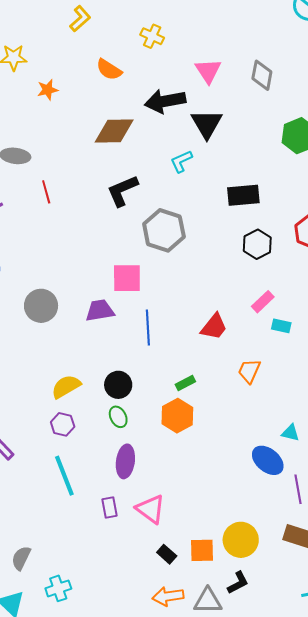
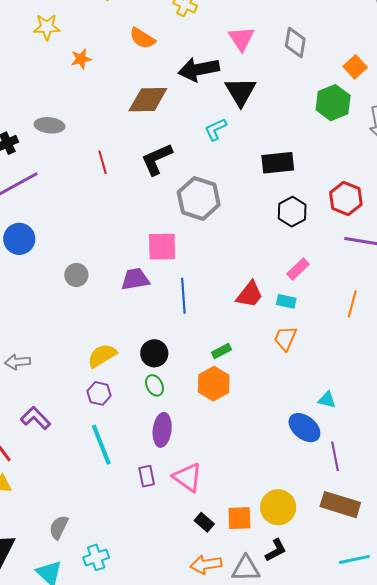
red line: (46, 192) -> (103, 162), moved
gray circle: (41, 306) -> (76, 275), size x0.7
cyan rectangle: (281, 326) -> (286, 301), moved

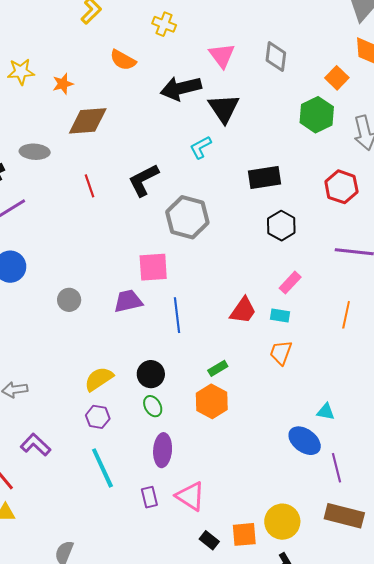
yellow star: (47, 27) -> (21, 72), moved
brown diamond: (148, 100) -> (88, 121), moved
red hexagon: (346, 198) -> (341, 187), moved

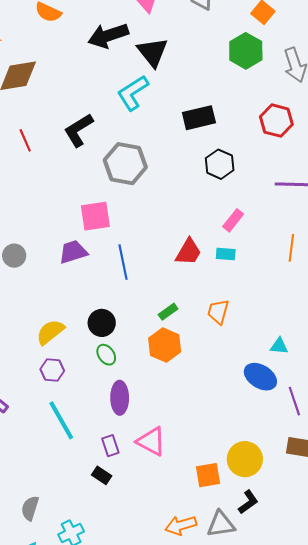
cyan L-shape: (201, 147) -> (133, 93), size x1.5
orange trapezoid: (281, 353) -> (218, 312), moved
black rectangle: (209, 540) -> (102, 475), moved

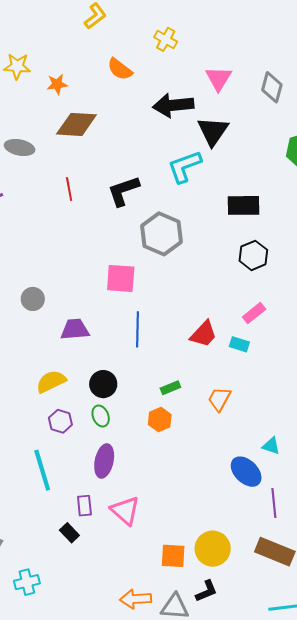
purple trapezoid: (73, 252) -> (75, 329), moved
orange hexagon: (165, 345) -> (160, 420), size x0.7
purple hexagon: (52, 370) -> (60, 421), moved

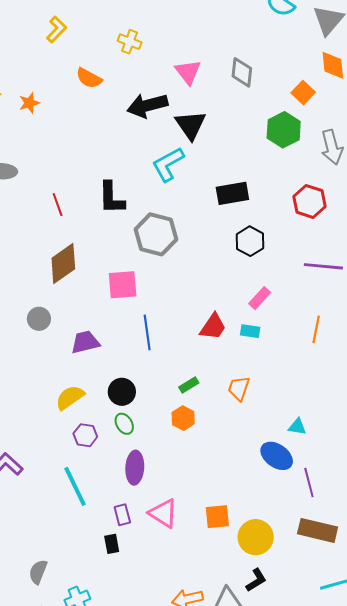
brown diamond: (76, 124) -> (63, 263), moved, turned -30
black L-shape: (123, 191) -> (111, 198), turned -63
black rectangle: (69, 533) -> (112, 544), turned 42
orange square: (173, 556) -> (217, 517), moved

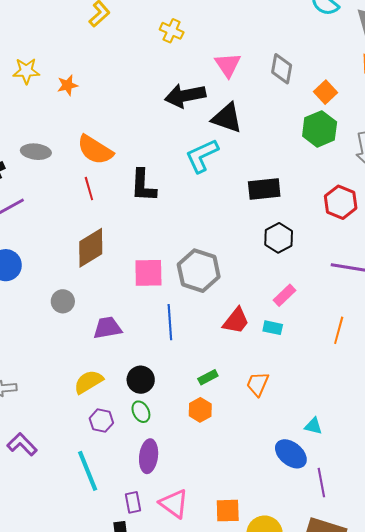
orange semicircle: (89, 78) -> (95, 150), moved, size x1.4
orange square: (303, 93) -> (325, 92), moved
black triangle: (191, 125) -> (227, 118), turned -40
gray hexagon: (156, 234) -> (199, 271), moved

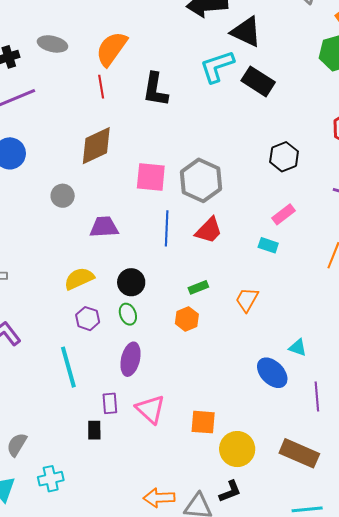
orange semicircle: (95, 150) -> (111, 49), turned 87
black rectangle: (264, 189) -> (258, 81), moved, turned 32
red trapezoid: (236, 321) -> (209, 230), moved
purple line: (321, 483) -> (317, 396), moved

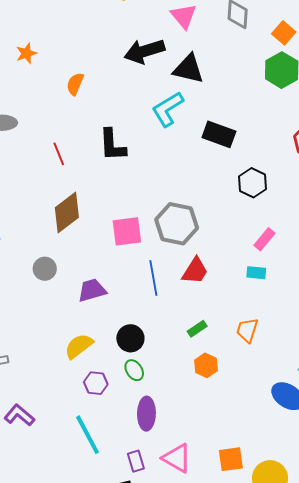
orange semicircle: (111, 49) -> (75, 84), moved, size x0.6
black rectangle: (258, 81) -> (219, 134), moved
orange hexagon: (187, 319) -> (206, 365), moved

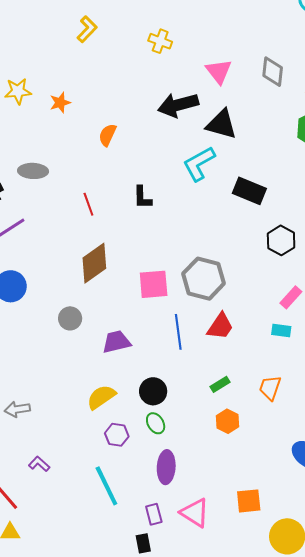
black L-shape: (112, 145) -> (142, 197), size x0.7
purple L-shape: (19, 415) -> (39, 464), size x0.7
orange square: (231, 459) -> (249, 501), moved

